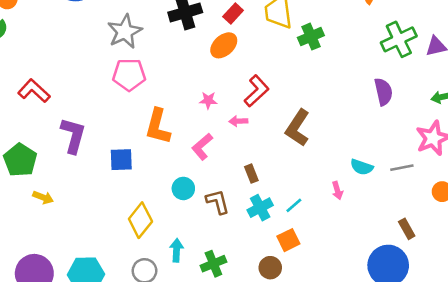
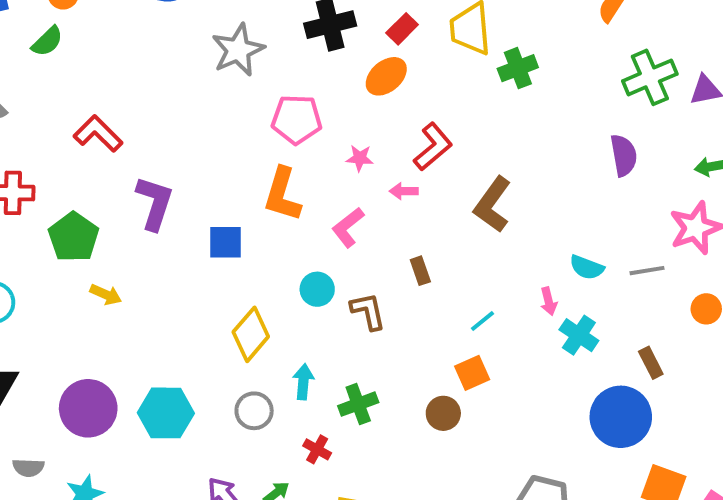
pink pentagon: (129, 75) -> (297, 119), moved
cyan cross: (260, 208) -> (579, 335), moved, turned -30

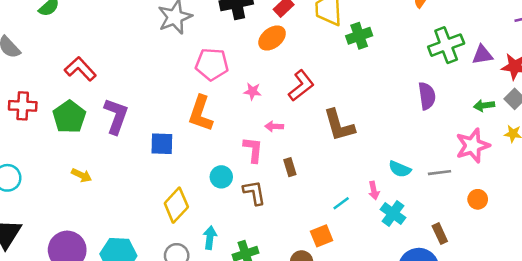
pink arrow: (404, 191) -> (274, 126), moved
brown L-shape: (492, 205) -> (339, 125), turned -54
pink L-shape: (348, 227) -> (253, 150), moved, turned 132
green pentagon: (74, 237) -> (69, 117), moved
cyan line: (482, 321) -> (341, 203), moved

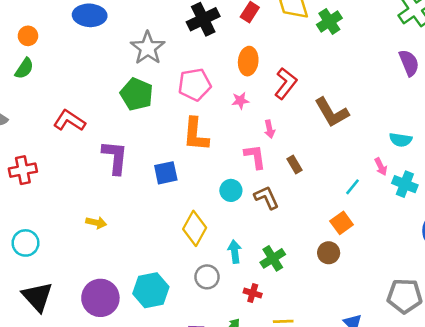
orange ellipse: (272, 38) -> (248, 61), moved, turned -32
green pentagon: (69, 117) -> (137, 94), moved
pink arrow: (274, 126) -> (270, 129), turned -90

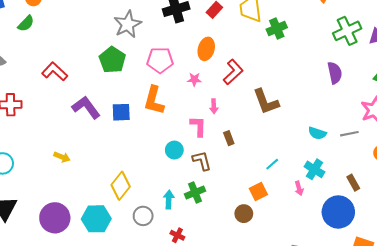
purple L-shape: (115, 157) -> (86, 107), turned -52
pink arrow: (381, 167) -> (299, 188), moved
blue square: (166, 173) -> (121, 112), moved
yellow diamond: (195, 228) -> (121, 186), moved
green cross: (273, 258) -> (195, 193), moved

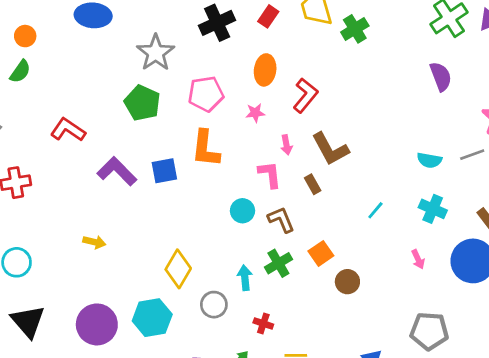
brown L-shape: (266, 102) -> (330, 149), moved
pink arrow: (299, 188) -> (418, 259), moved
orange square: (258, 191) -> (321, 253), moved

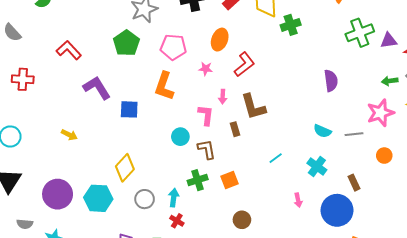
purple semicircle: (441, 77) -> (331, 81), moved
blue square: (164, 171) -> (129, 109), moved
cyan arrow: (245, 278) -> (174, 198), moved
brown circle: (347, 282) -> (242, 220), moved

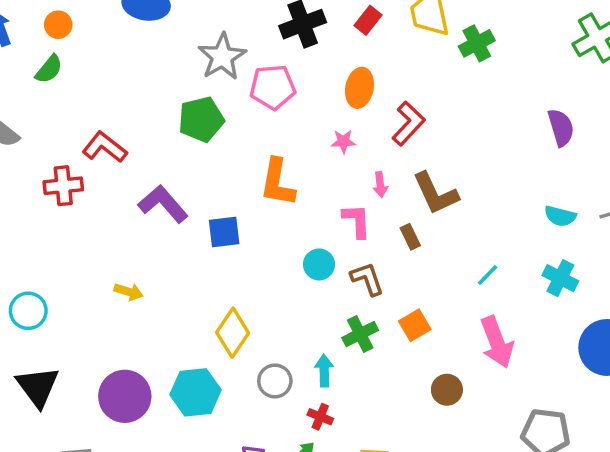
green pentagon: (126, 43) -> (201, 119), turned 30
pink pentagon: (173, 47) -> (273, 87), moved
red cross: (23, 79) -> (63, 186), moved
pink arrow: (298, 200) -> (497, 342), moved, size x2.0
red cross: (177, 221) -> (320, 417), moved

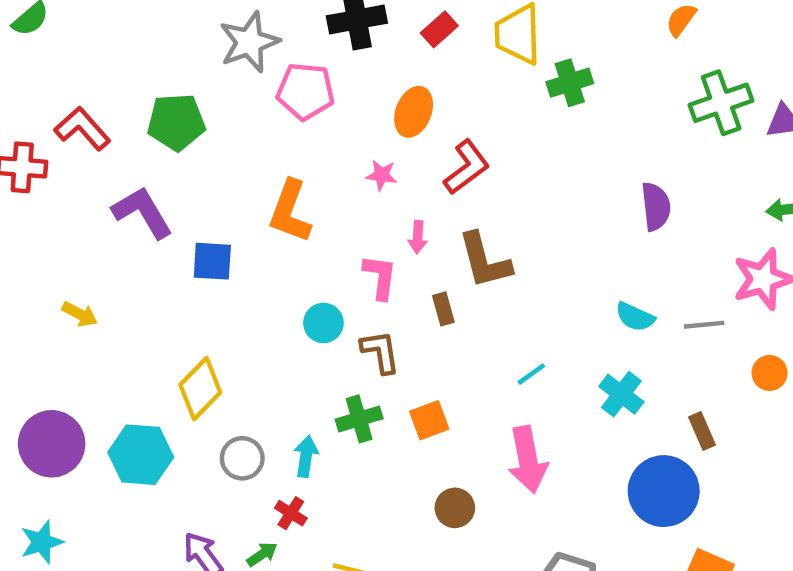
green pentagon: (201, 119) -> (176, 122), moved

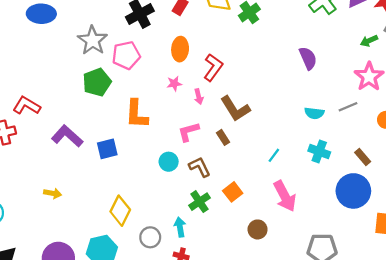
green pentagon: (176, 122) -> (97, 82), moved
pink arrow: (418, 237) -> (199, 97), moved
pink L-shape: (380, 277) -> (189, 132), turned -95

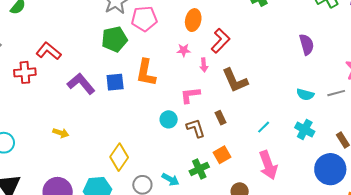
brown rectangle: (223, 137) -> (221, 118), moved
blue square: (107, 149) -> (115, 82), moved
green cross: (199, 202) -> (199, 169), moved
cyan arrow: (180, 227) -> (170, 179), turned 120

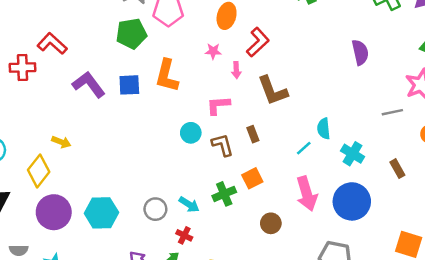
cyan semicircle: (305, 94) -> (324, 129), moved, turned 66
yellow diamond: (119, 157) -> (39, 171), moved
blue circle: (330, 169) -> (352, 201), moved

